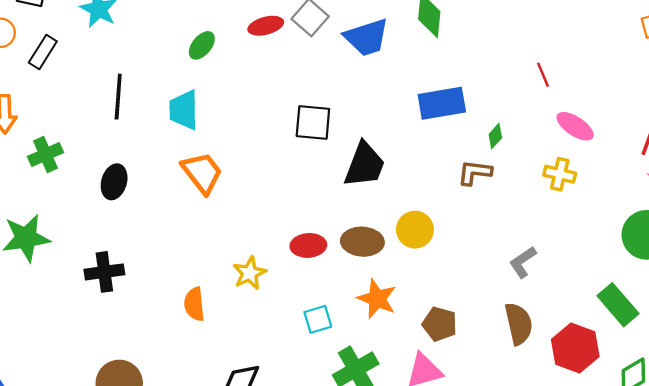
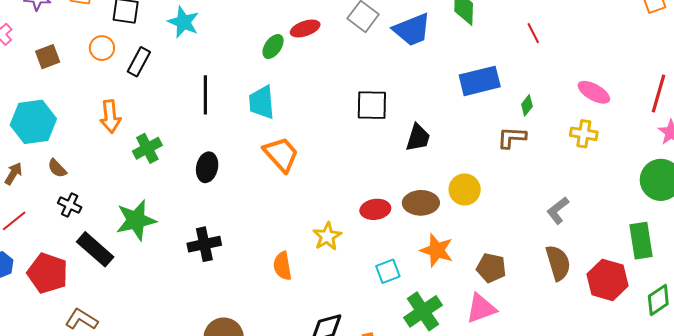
red ellipse: (266, 26) -> (305, 28), moved
red line: (543, 75) -> (533, 33), moved
black trapezoid: (365, 165) -> (418, 138), size x0.7
green rectangle: (618, 305) -> (641, 241), turned 36

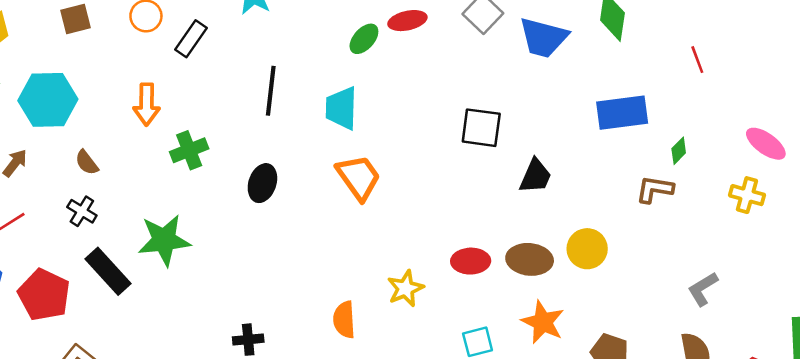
blue trapezoid: (412, 30) -> (543, 38), turned 30
brown semicircle: (57, 168) -> (87, 163), moved
black cross: (204, 244) -> (248, 340), moved, size x0.7

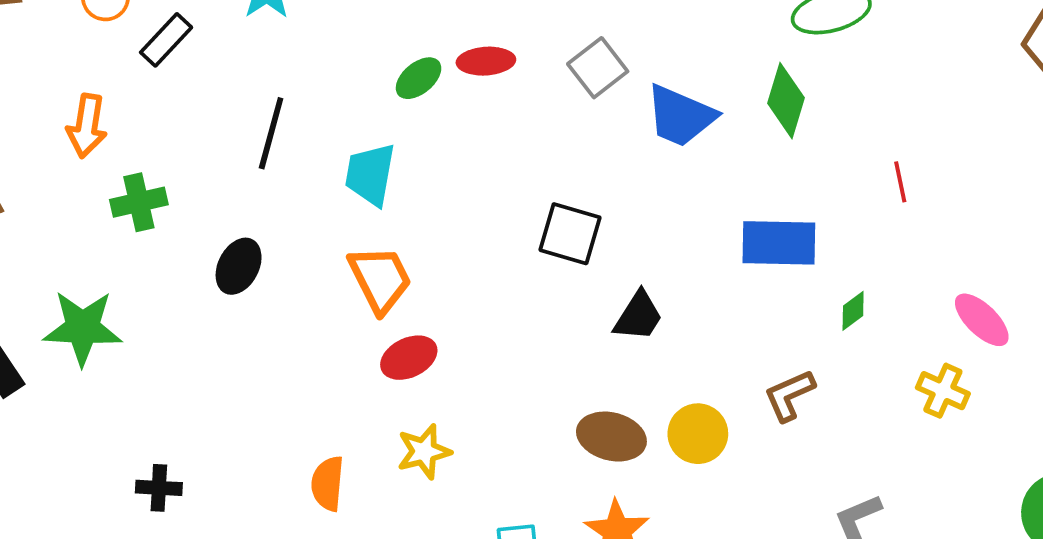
brown L-shape: (655, 189) -> (789, 395), moved, turned -42
red ellipse: (471, 261) -> (409, 358), moved, turned -33
black cross: (248, 340) -> (159, 488), moved

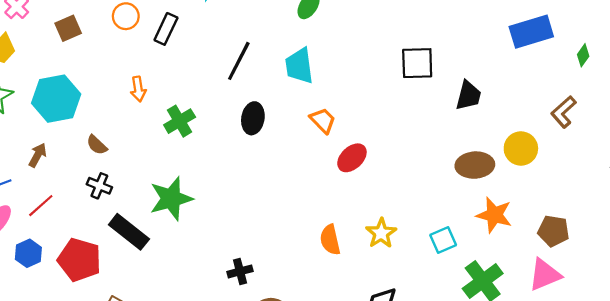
orange arrow: (87, 126) -> (138, 89), size x0.7
black line: (271, 133) -> (239, 61), turned 30
black ellipse: (239, 266) -> (253, 118), moved
orange trapezoid: (380, 279) -> (323, 120), size x0.7
yellow star: (424, 452) -> (381, 233), moved

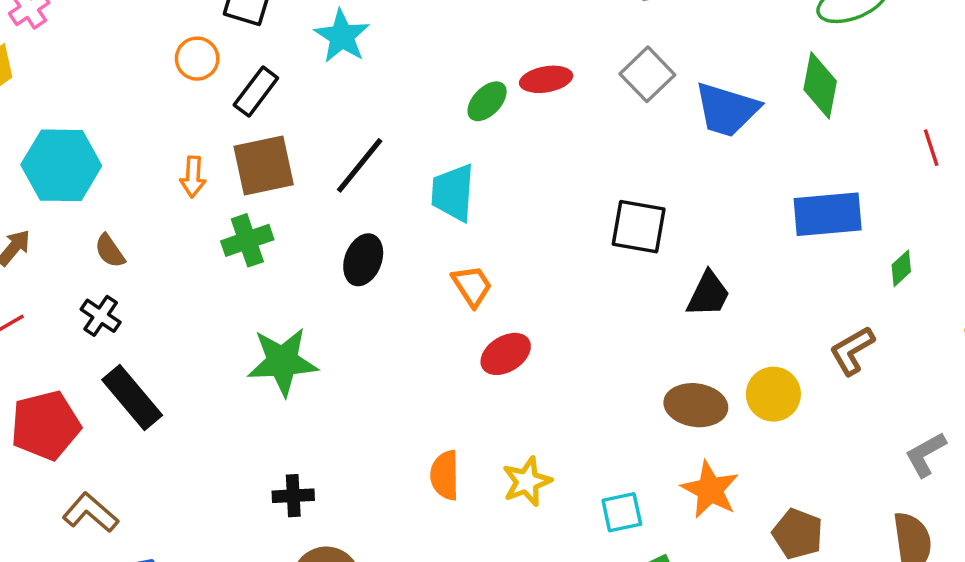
brown square: (68, 28) -> (264, 165), moved, size x1.5
green star: (171, 199) -> (283, 362), moved
red pentagon: (79, 260) -> (45, 425), turned 30

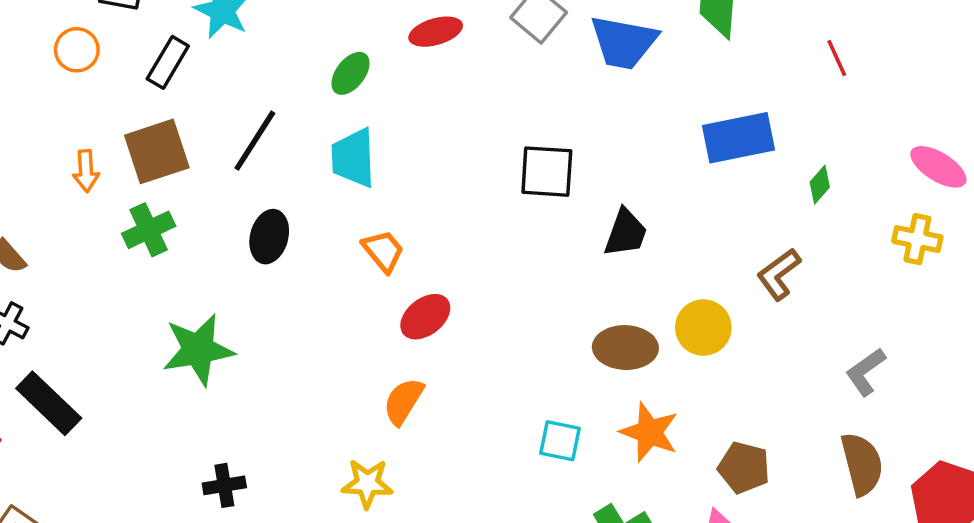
black rectangle: (256, 91) -> (168, 62), moved
green ellipse: (487, 101) -> (351, 73), moved
orange semicircle: (445, 475) -> (403, 401), moved, turned 39
yellow star: (527, 482) -> (367, 483), moved, turned 30
cyan square: (622, 512) -> (560, 441), moved, turned 30

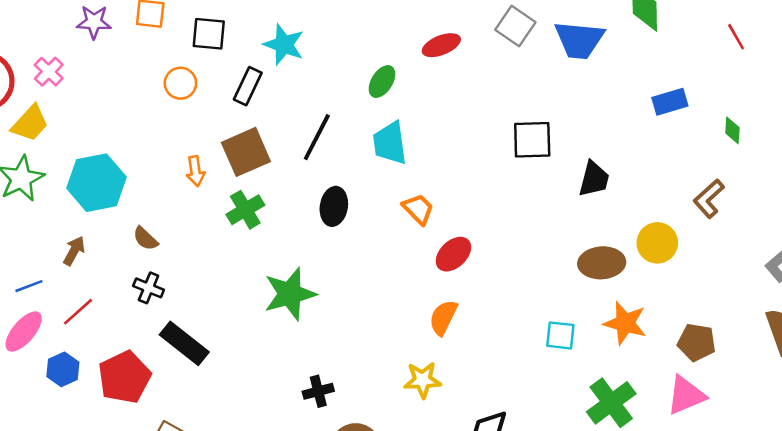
blue rectangle: (739, 138) -> (670, 102), size x0.7
green diamond: (820, 185) -> (732, 130), turned -32

